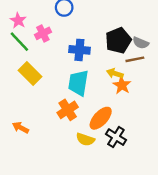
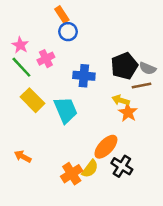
cyan trapezoid: (78, 83) -> (66, 110), moved, turned 148
orange cross: (68, 110) -> (72, 174), moved
yellow semicircle: (85, 139) -> (90, 169), turned -72

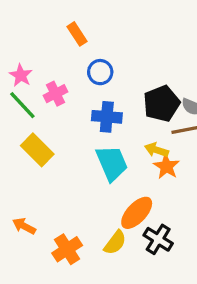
blue circle: (68, 32) -> (100, 72), moved
cyan trapezoid: (66, 110) -> (112, 163), moved
orange cross: (72, 174) -> (67, 249), moved

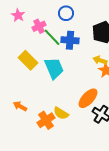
green line: (22, 105) -> (52, 37), moved
cyan trapezoid: (112, 163) -> (54, 68), moved
yellow semicircle: (115, 243) -> (61, 113), moved, turned 84

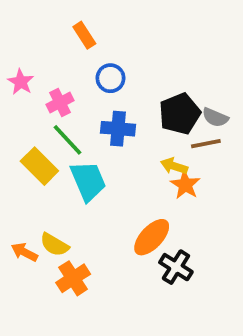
green line: (52, 37) -> (67, 140), moved
yellow semicircle: (61, 113) -> (54, 245), moved

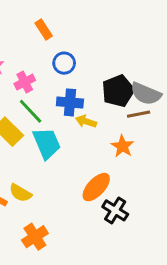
gray semicircle: (215, 117) -> (146, 94), size x1.5
yellow arrow: (174, 166) -> (86, 121), moved
orange cross: (73, 278) -> (35, 237), moved

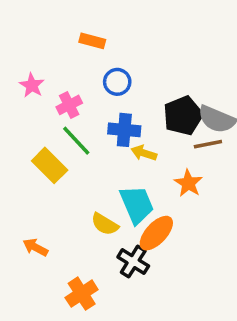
orange rectangle: (44, 30) -> (92, 41), turned -42
cyan trapezoid: (47, 143) -> (137, 205), moved
yellow semicircle: (20, 193) -> (105, 224), moved
black cross: (115, 210) -> (133, 262), moved

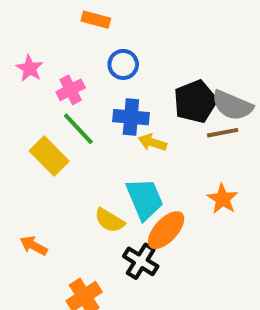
orange star: (188, 183) -> (223, 199), moved

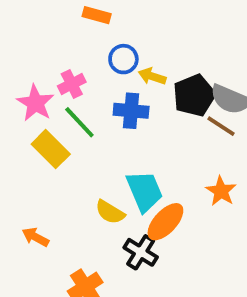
pink star: (30, 68) -> (35, 103), moved, size x1.4
brown line: (223, 133) -> (221, 126), turned 44
yellow arrow: (152, 142) -> (152, 76), moved

